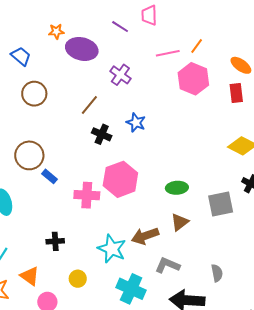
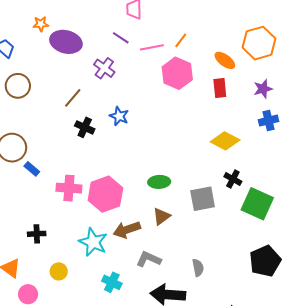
purple line: (120, 27) -> (121, 38), moved
pink hexagon: (120, 179) -> (105, 194), moved
cyan cross: (131, 289) -> (112, 282), size x0.7

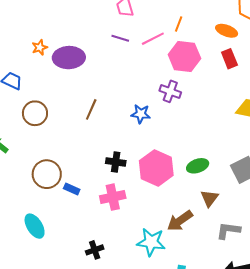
purple cross: (104, 68) -> (170, 91), moved
black cross: (85, 127) -> (116, 162), moved
pink hexagon: (105, 194) -> (156, 168), moved
gray L-shape: (149, 259) -> (228, 230), moved

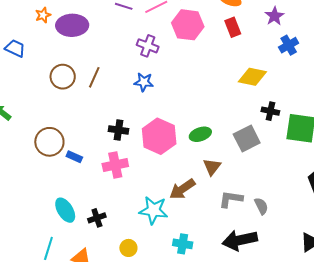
purple cross: (170, 91) -> (148, 46), moved
brown circle: (35, 113) -> (63, 77), moved
cyan ellipse: (35, 226) -> (65, 210), moved

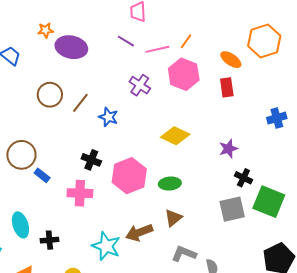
purple star: (274, 16) -> (228, 149), moved
yellow diamond: (252, 77) -> (175, 136), moved
blue star: (144, 82) -> (108, 117), moved
gray square: (247, 139) -> (232, 209), moved

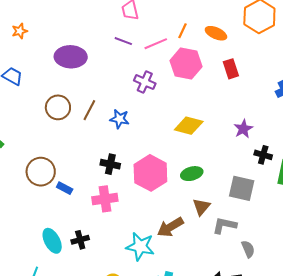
orange star: (45, 30) -> (20, 31), moved
orange ellipse: (231, 60) -> (216, 33), moved
gray square: (232, 209) -> (242, 188), moved, turned 36
black cross: (49, 240) -> (80, 240), moved
gray L-shape: (184, 254) -> (224, 225), moved

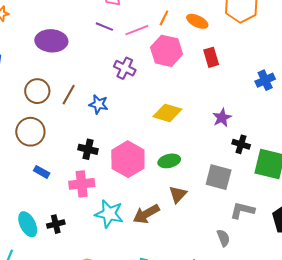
brown circle: (41, 172) -> (30, 132), moved
gray L-shape: (224, 225) -> (242, 210), moved
cyan star: (140, 246) -> (109, 214), moved

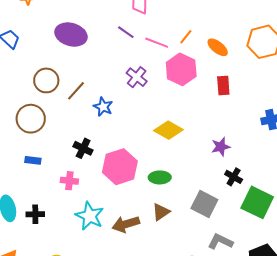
pink line: (137, 30) -> (157, 43), turned 30
blue rectangle: (42, 172) -> (33, 160), turned -35
pink cross: (82, 184) -> (69, 181), size x0.7

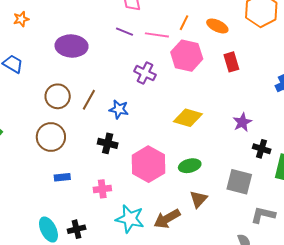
black cross: (83, 148) -> (108, 143), moved

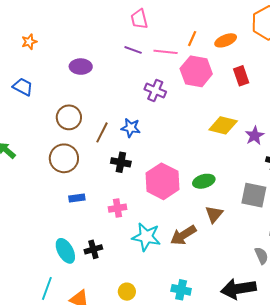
orange ellipse: (217, 26) -> (226, 40), turned -45
purple ellipse: (72, 46) -> (81, 67), size x0.7
brown line: (89, 100) -> (102, 132), moved
yellow diamond: (188, 118) -> (223, 125), moved

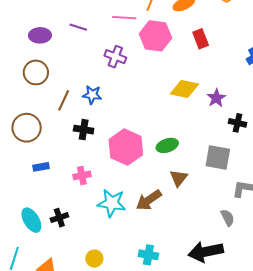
purple line: (133, 50) -> (78, 27), moved
brown circle: (69, 117) -> (36, 72), moved

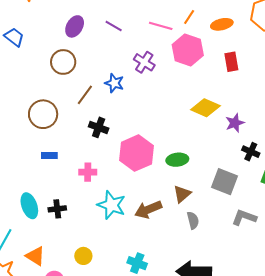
purple ellipse: (40, 35) -> (75, 26), turned -70
blue star: (92, 95) -> (114, 83), moved
gray semicircle: (228, 218) -> (193, 220), moved

